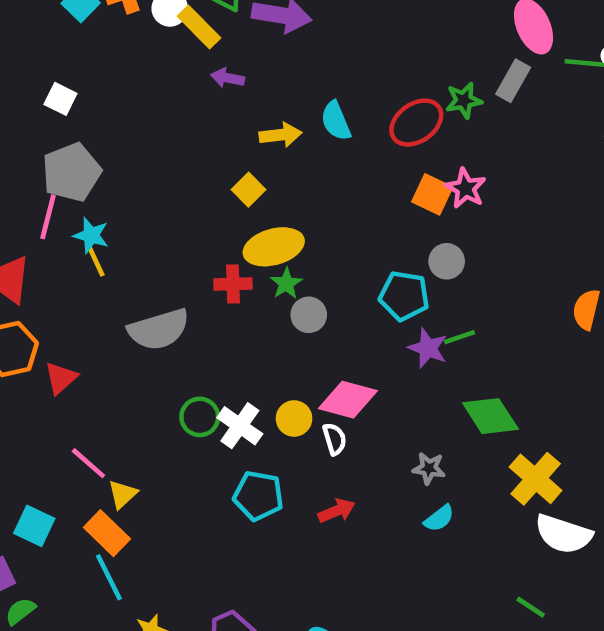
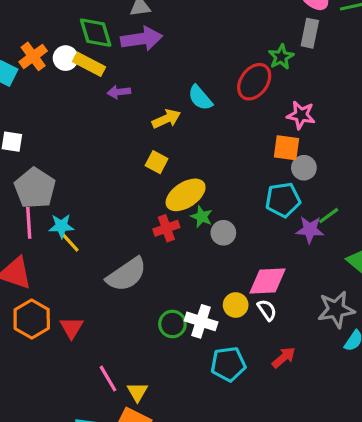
orange square: (432, 194) -> (286, 148), moved
pink line: (88, 463) -> (108, 379), turned 36
gray star: (429, 468) -> (336, 309), size x1.6

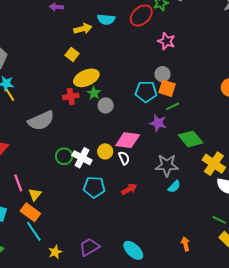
cyan semicircle: (200, 98) -> (106, 19), turned -54
orange square: (286, 148) -> (167, 88), moved
purple star: (310, 230) -> (158, 123), moved

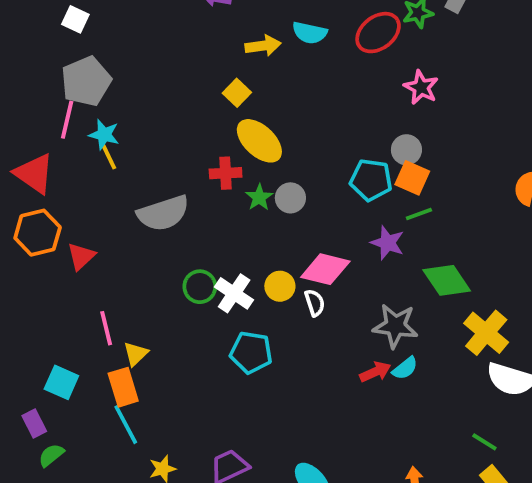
yellow ellipse: (86, 78) -> (259, 141), turned 60
green star: (94, 93) -> (259, 197), moved
red arrow: (129, 189) -> (375, 372), moved
orange rectangle: (30, 212) -> (123, 387), turned 30

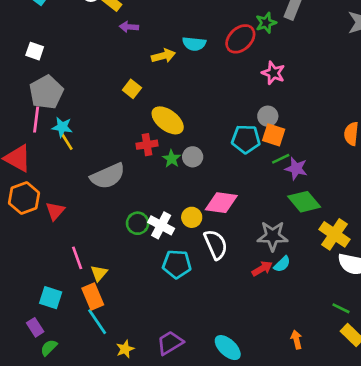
yellow square: (237, 93) -> (132, 89), moved
purple star: (388, 243) -> (296, 169), moved
white semicircle: (315, 303) -> (216, 245), moved, size x1.6

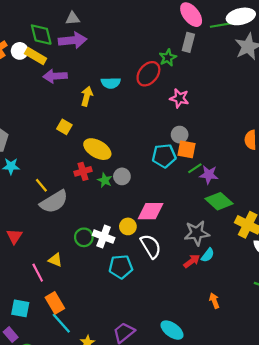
purple arrow: (129, 27) -> (55, 76), size x1.5
yellow arrow: (163, 56) -> (87, 96), turned -54
yellow line: (67, 142) -> (41, 185), moved
yellow triangle: (99, 273) -> (55, 260), moved, turned -40
orange arrow: (296, 340) -> (214, 301), moved

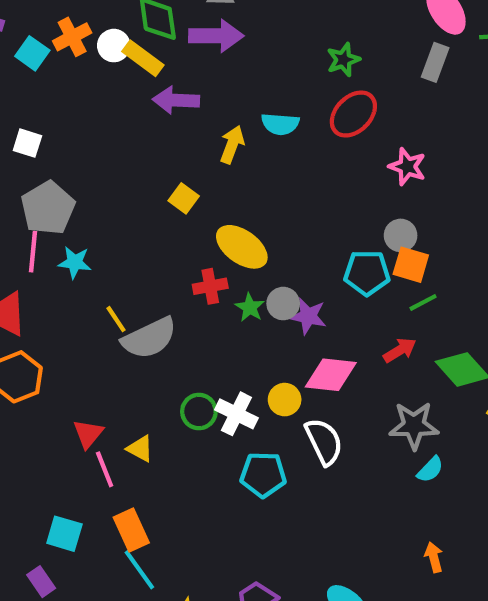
green star: (168, 58) -> (343, 60), moved
purple star: (209, 175) -> (308, 316), moved
yellow line: (41, 185) -> (116, 319), moved
red triangle: (14, 236) -> (88, 434), moved
red arrow: (192, 261) -> (400, 350), moved

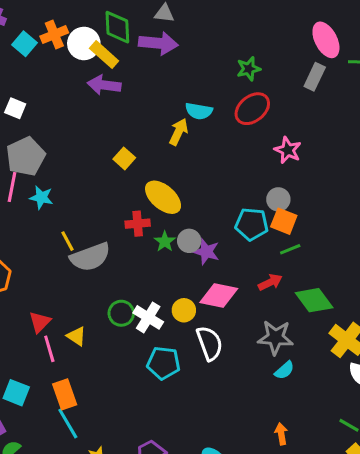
white circle: (114, 46) -> (84, 43), size x1.4
purple arrow: (176, 100) -> (104, 85), moved
yellow arrow: (232, 144) -> (179, 132), moved

